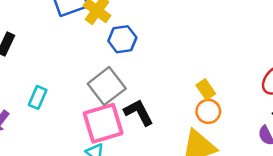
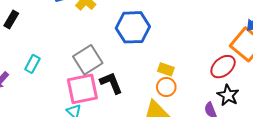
blue hexagon: (122, 39) -> (133, 27), moved, size x1.5
yellow rectangle: (206, 89) -> (166, 69), turned -42

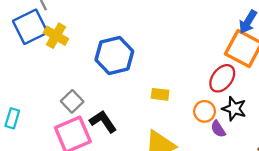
gray square: (88, 60) -> (72, 101), size x0.7
orange circle: (166, 87) -> (205, 111), moved

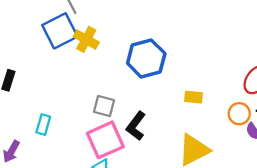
gray square: (72, 101) -> (104, 106), turned -30
black L-shape: (103, 121) -> (136, 126), turned -108

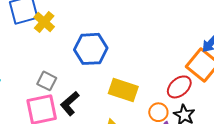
yellow rectangle: (194, 97) -> (123, 90), size x1.8

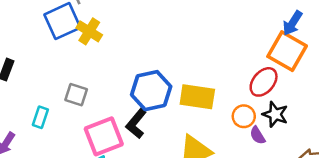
blue hexagon: (91, 49) -> (151, 91), moved
gray square: (47, 81) -> (76, 95), moved

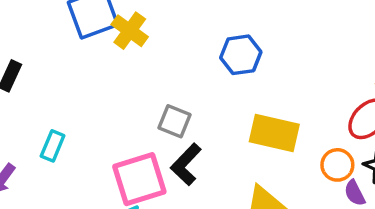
blue hexagon: (151, 91) -> (241, 55), moved, size x0.7
gray square: (76, 95) -> (175, 121), moved

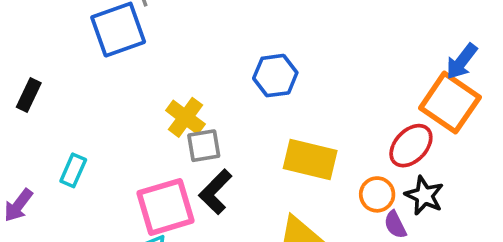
yellow cross: (130, 31) -> (185, 117), moved
gray square: (175, 121) -> (204, 146), turned -32

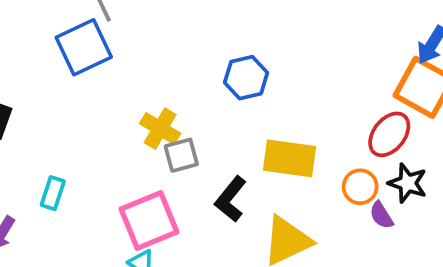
black L-shape: (215, 192) -> (231, 199), moved

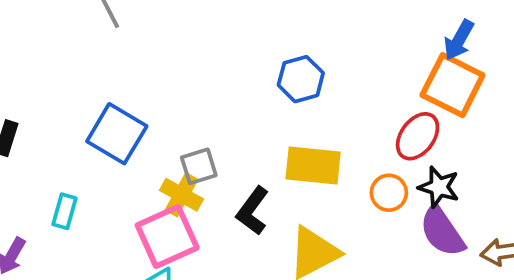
blue square: (84, 47) -> (117, 134), moved, turned -32
blue hexagon: (246, 78) -> (301, 79), moved
yellow cross: (160, 129) -> (182, 195), moved
purple semicircle: (381, 215) -> (442, 231), moved, size x1.8

